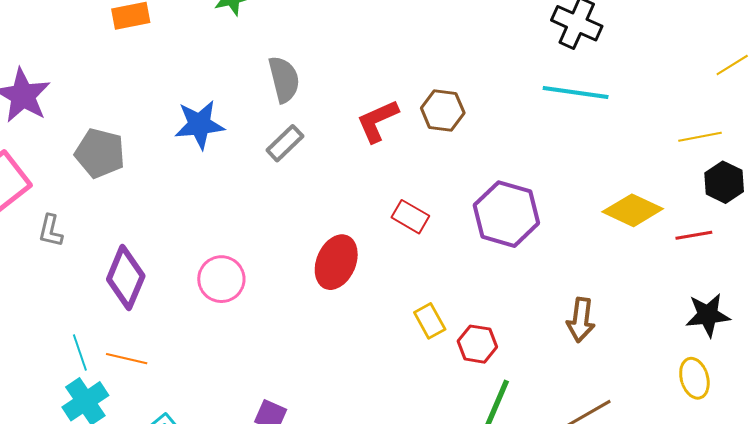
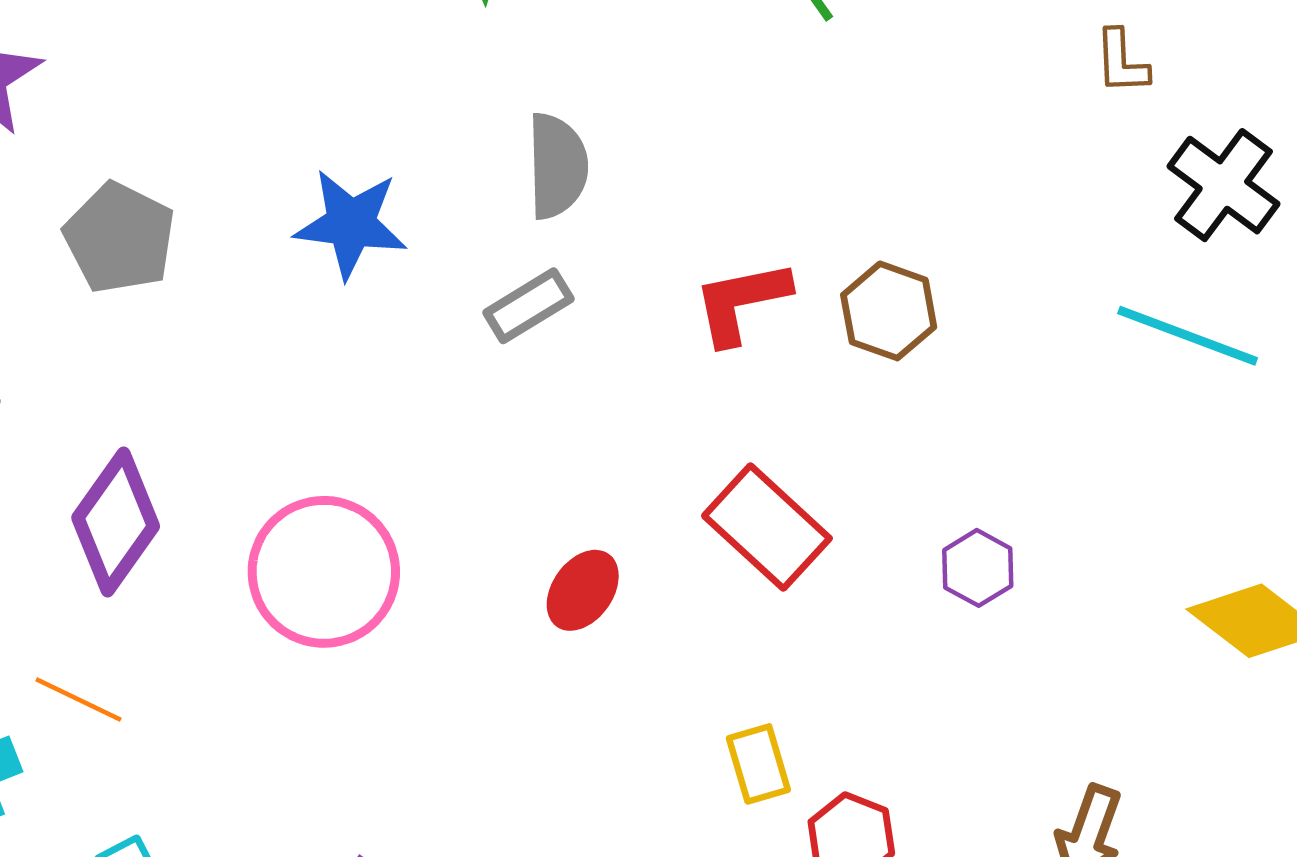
purple hexagon: (506, 214) -> (978, 568), size x0.5
red rectangle: (410, 217) -> (767, 527), size x1.5
red ellipse: (336, 262) -> (583, 590), size x0.7
pink circle: (221, 279) -> (324, 572), size x1.4

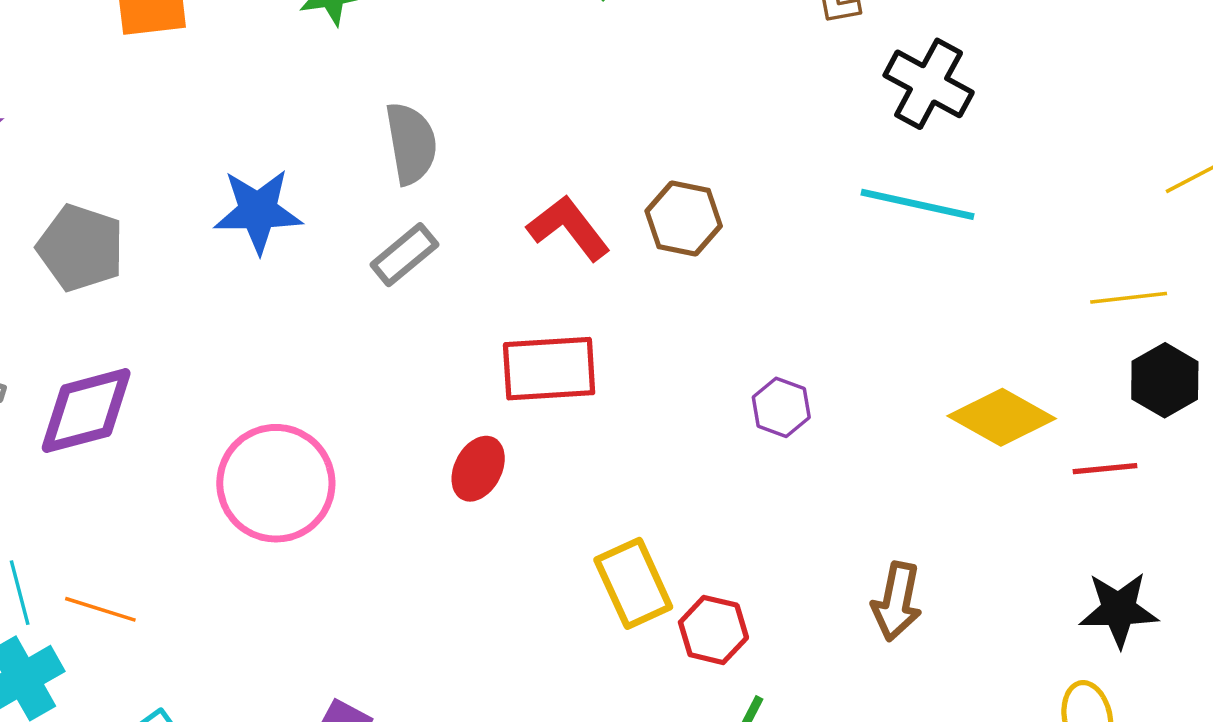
red L-shape: (741, 302) -> (569, 228), turned 72
purple diamond: (116, 522) -> (86, 411), moved, turned 48
red rectangle: (767, 527) -> (549, 369), moved, turned -38
yellow rectangle: (758, 764) -> (633, 583), size x1.4

